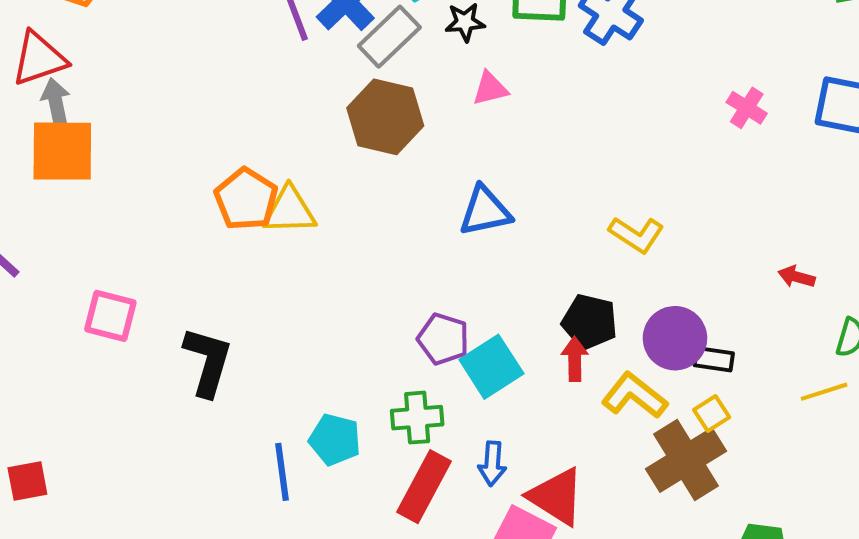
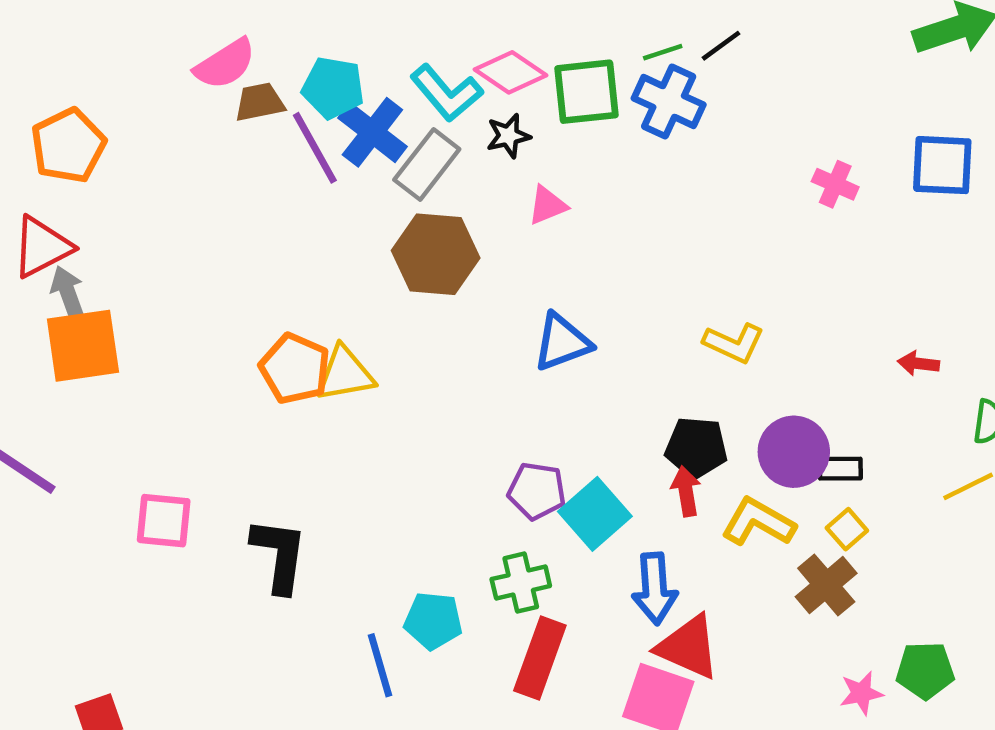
brown cross: (686, 460) -> (826, 585), size x0.7
blue arrow: (492, 464) -> (655, 589), moved, size x1.4

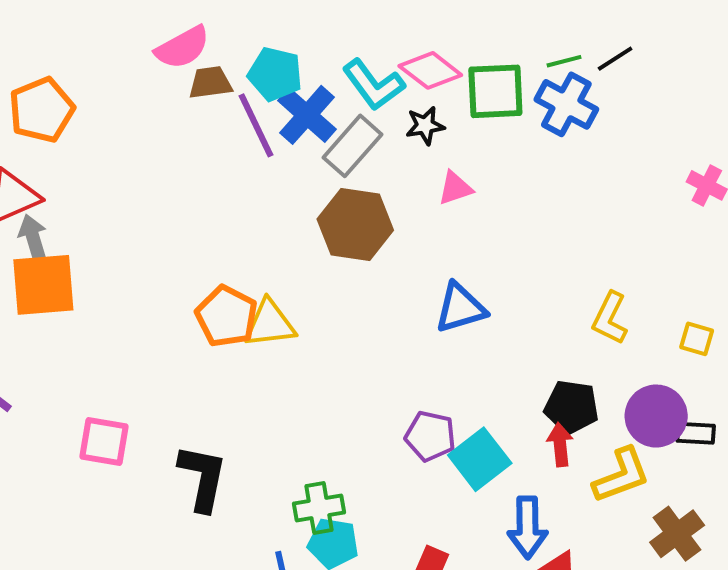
yellow L-shape: (734, 343) -> (610, 318), turned 88
yellow L-shape: (758, 522) -> (621, 475), turned 126
yellow square: (847, 529) -> (697, 339), moved, turned -36
green cross: (521, 583) -> (319, 508), moved

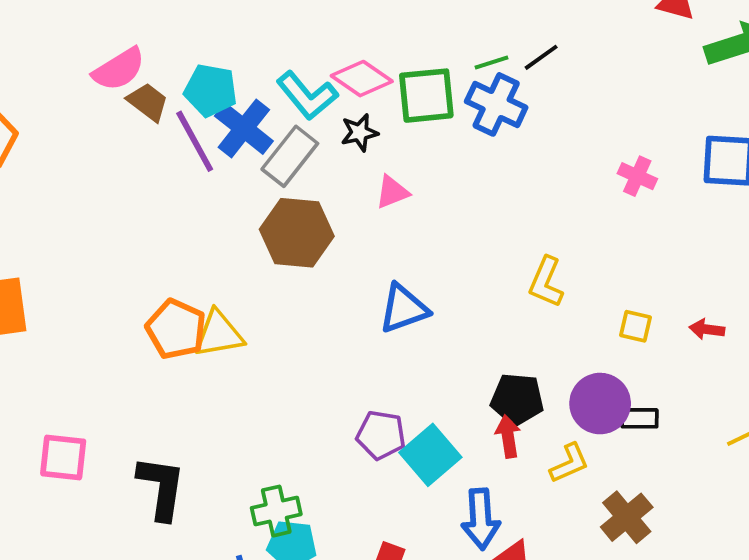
brown trapezoid: (210, 83) -> (148, 102), turned 48
yellow L-shape: (610, 318) -> (546, 282), moved
yellow L-shape: (621, 475) -> (569, 463), size x0.7

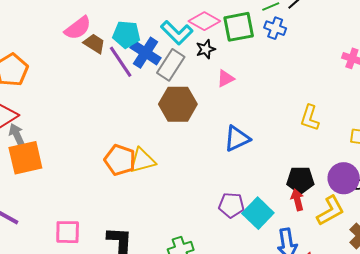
blue cross: (496, 104) -> (275, 28), size x0.7
yellow L-shape: (569, 463) -> (330, 211), size x1.4

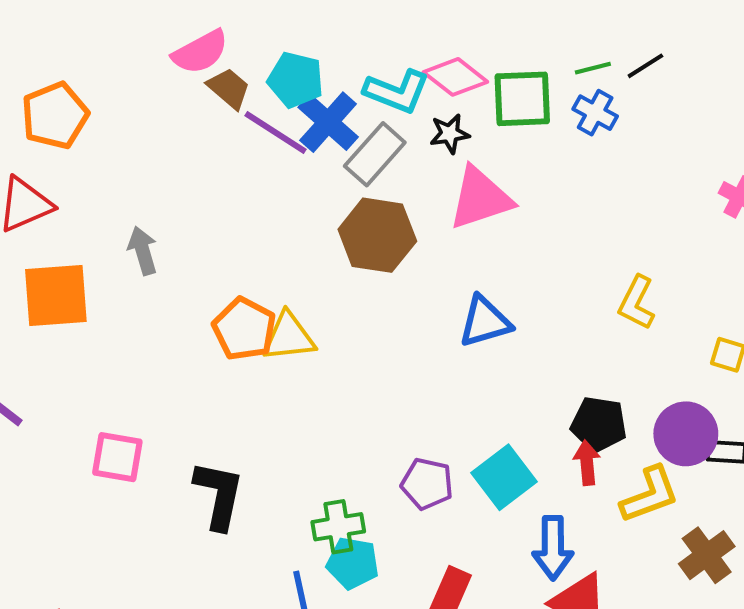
cyan L-shape: (177, 33) -> (397, 91), turned -32
purple line: (121, 62) -> (276, 133), turned -32
pink triangle: (226, 78) -> (480, 198), size x1.8
gray arrow: (17, 135) -> (143, 251), moved
purple pentagon: (231, 205) -> (427, 484), moved

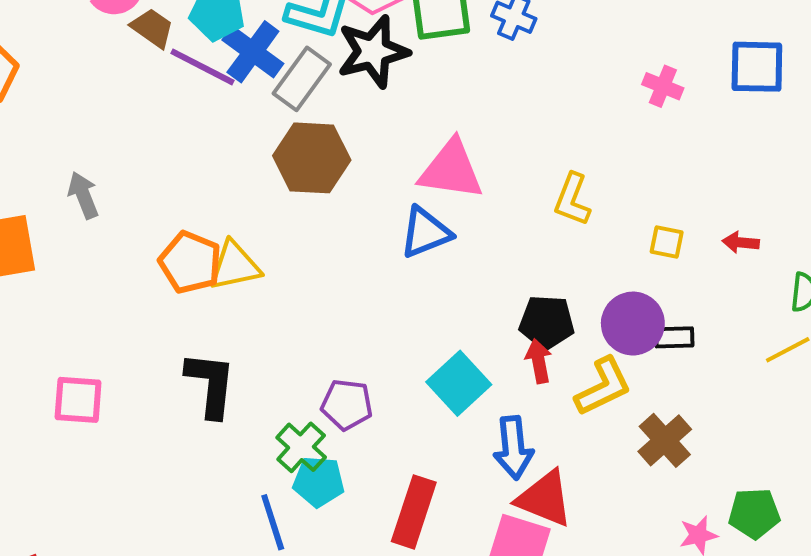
black star: (450, 134) -> (373, 52), size x1.8
pink triangle: (480, 198) -> (451, 170), moved, turned 32
purple pentagon: (427, 484) -> (347, 405), moved
black L-shape: (219, 495) -> (211, 384), moved
green cross: (338, 527) -> (301, 447), turned -33

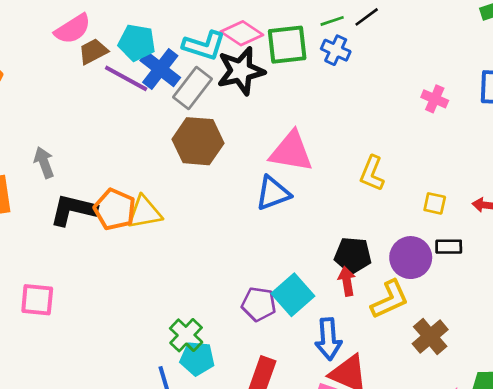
brown trapezoid: (152, 28) -> (93, 51), turned -64
black rectangle: (674, 337) -> (449, 247), moved
black L-shape: (211, 384) -> (73, 210), moved, turned -84
purple pentagon: (347, 405) -> (259, 304), moved

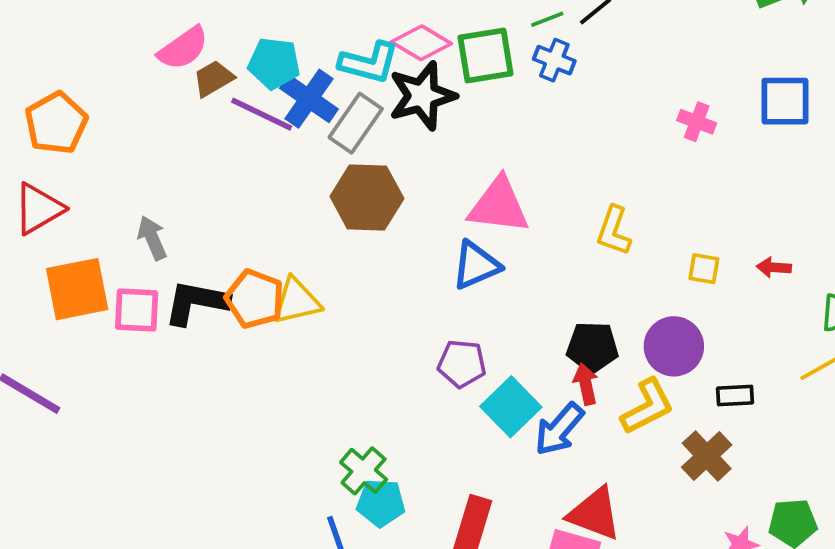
black rectangle: (449, 247) -> (735, 396), moved
pink square: (37, 300) -> (137, 310), moved
purple pentagon: (259, 304) -> (462, 364), moved
blue arrow: (328, 339) -> (559, 429), moved, turned 48

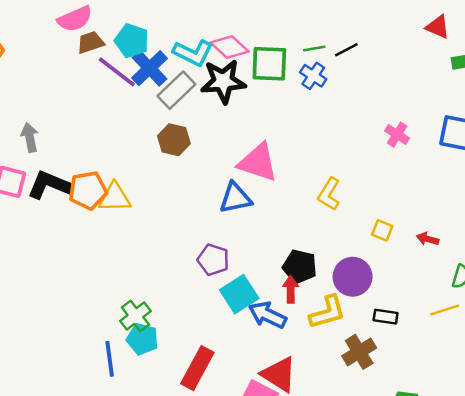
brown hexagon: (367, 197) -> (174, 140), size x0.7
orange pentagon: (255, 299) -> (88, 190), turned 30
blue arrow: (559, 429) -> (267, 315), turned 63

